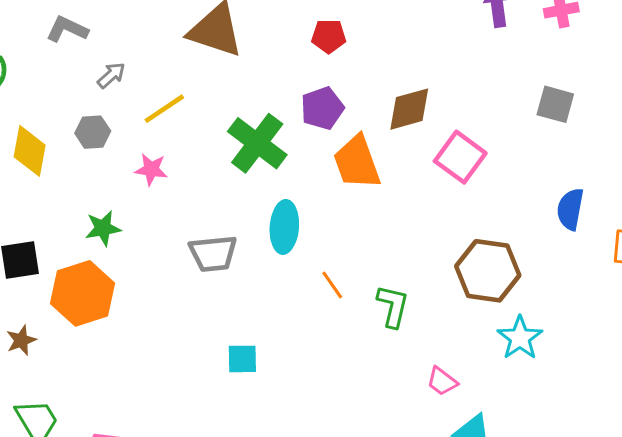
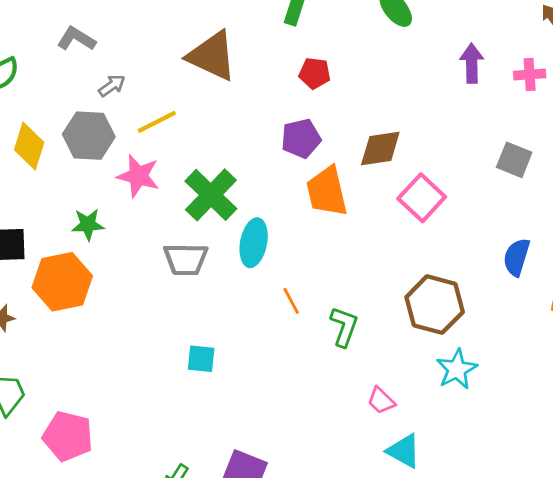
gray hexagon: (93, 132) -> (89, 136), size x1.6
green cross: (257, 143) -> (211, 195), moved
pink star: (151, 169) -> (138, 176), size x1.4

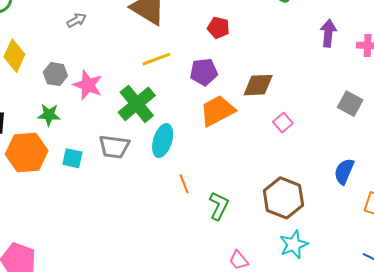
yellow line: (157, 122) -> (156, 59), moved
gray hexagon: (89, 136) -> (55, 74), moved, size x0.7
orange trapezoid: (327, 191) -> (217, 111), turned 69
pink square: (422, 198) -> (283, 123), size x0.6
cyan square: (201, 359) -> (72, 158), moved

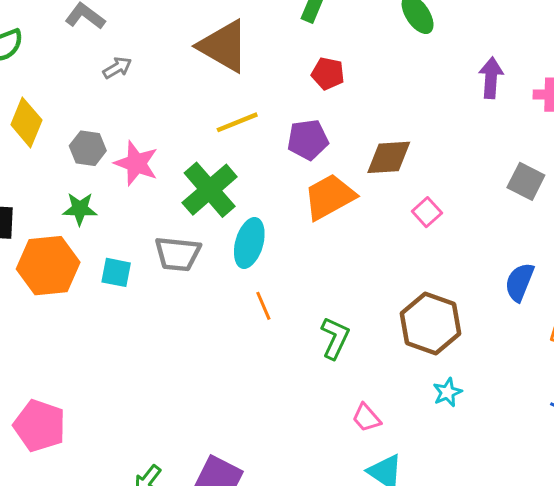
orange line: (184, 184) -> (263, 306), moved
cyan star: (294, 244) -> (447, 392), size x0.7

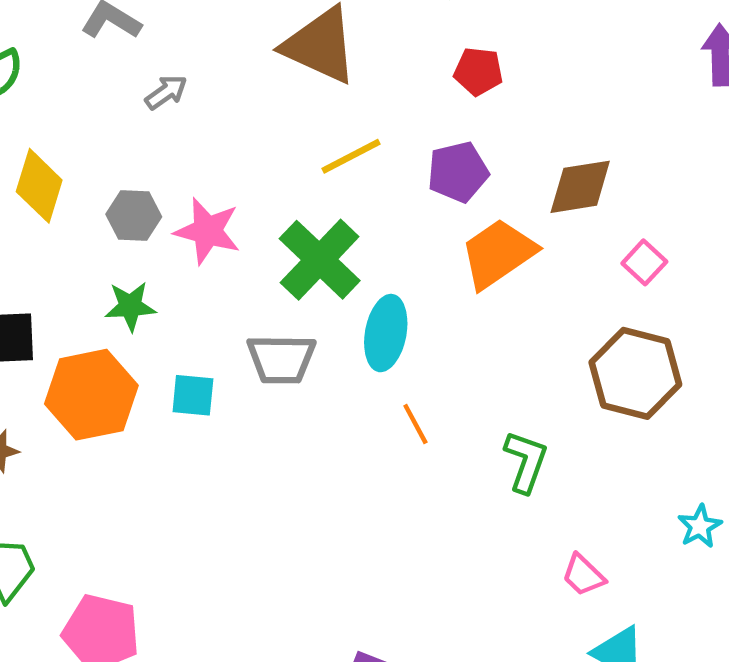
brown hexagon: (430, 324) -> (635, 373), moved

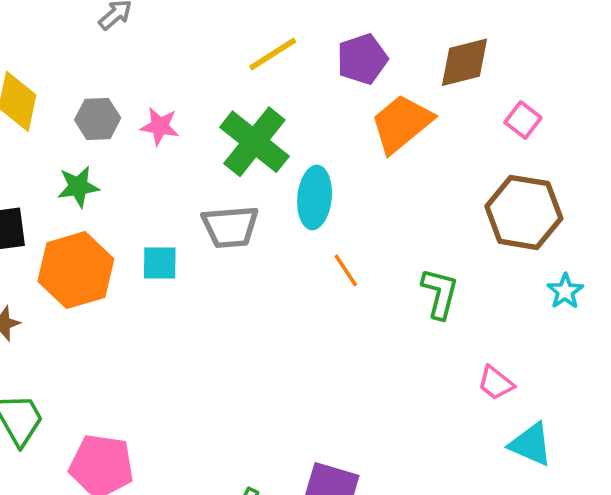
pink star: (207, 231) -> (160, 126), size x0.7
green star: (130, 306) -> (78, 187), moved
cyan star: (700, 526) -> (565, 291), moved

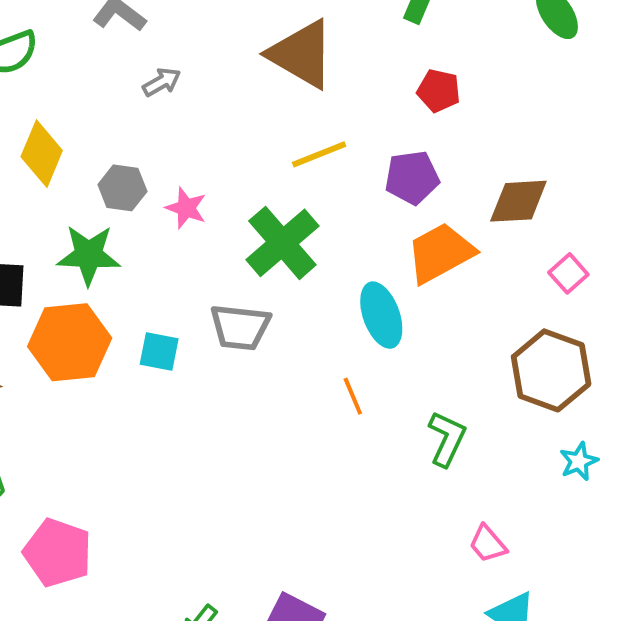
green star: (78, 187) -> (89, 255), size x1.4
cyan ellipse: (315, 197) -> (381, 315), moved, turned -36

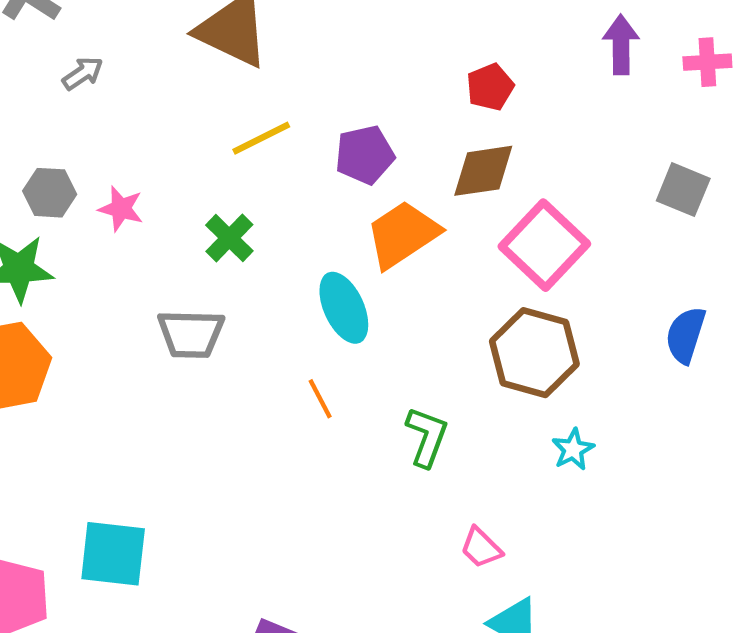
red pentagon: (439, 91) -> (490, 87), moved, turned -30
green cross: (282, 243) -> (229, 238), size x0.6
pink square: (568, 273) -> (544, 245), size x2.0
cyan square: (159, 351) -> (113, 554), moved, size x1.6

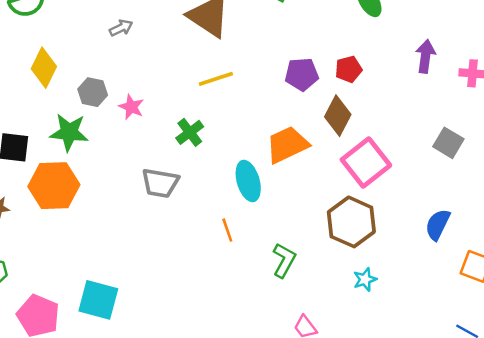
purple pentagon: (365, 155) -> (302, 74), moved
brown diamond: (483, 171) -> (338, 116), turned -63

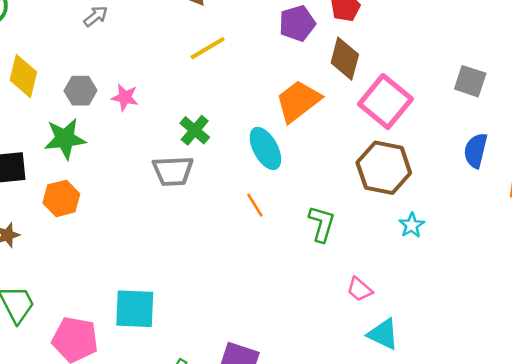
green cross: (190, 132) -> (195, 130), moved
gray square: (448, 143) -> (470, 81), moved
orange hexagon: (54, 186) -> (61, 198), size x0.7

